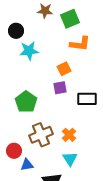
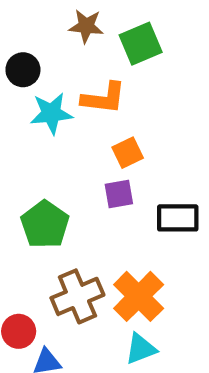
orange L-shape: (80, 44) -> (104, 98), moved
orange cross: (69, 135) -> (139, 296), size x1.6
cyan triangle: (70, 159) -> (141, 349), turned 42

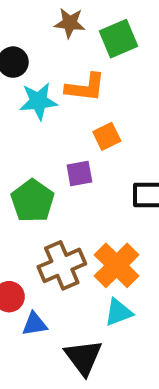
purple square: (119, 194) -> (79, 173), moved

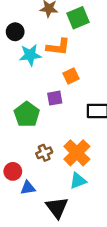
brown cross: (62, 265) -> (44, 153), size x0.6

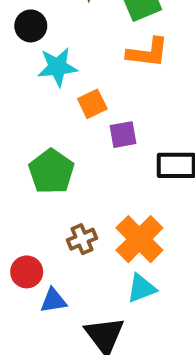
orange L-shape: (58, 47) -> (148, 53), moved
orange square: (71, 76) -> (92, 104), moved
purple square: (55, 98) -> (123, 135), moved

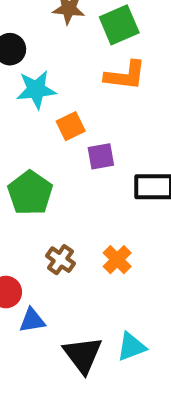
brown cross: (82, 239) -> (60, 260), turned -32
orange cross: (139, 239) -> (117, 260), size x0.6
cyan triangle: (141, 288) -> (131, 347), moved

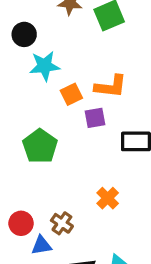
orange L-shape: (125, 75) -> (111, 86), moved
brown cross: (60, 260) -> (62, 223), moved

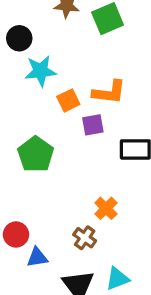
brown cross: (62, 223) -> (85, 238), moved

